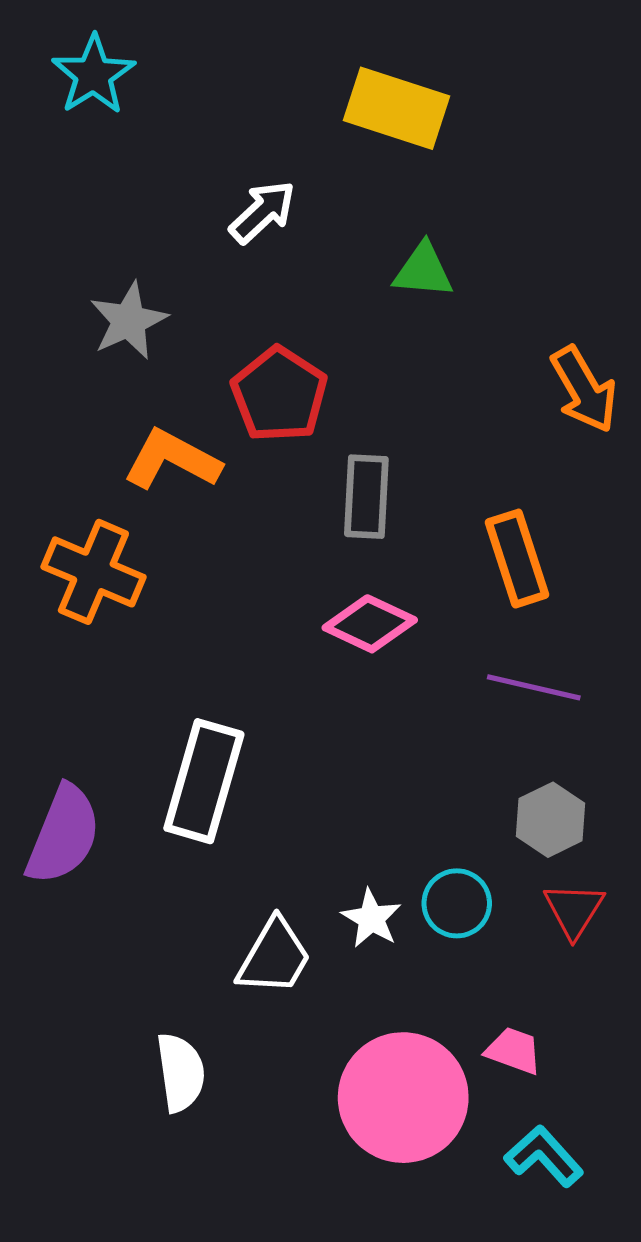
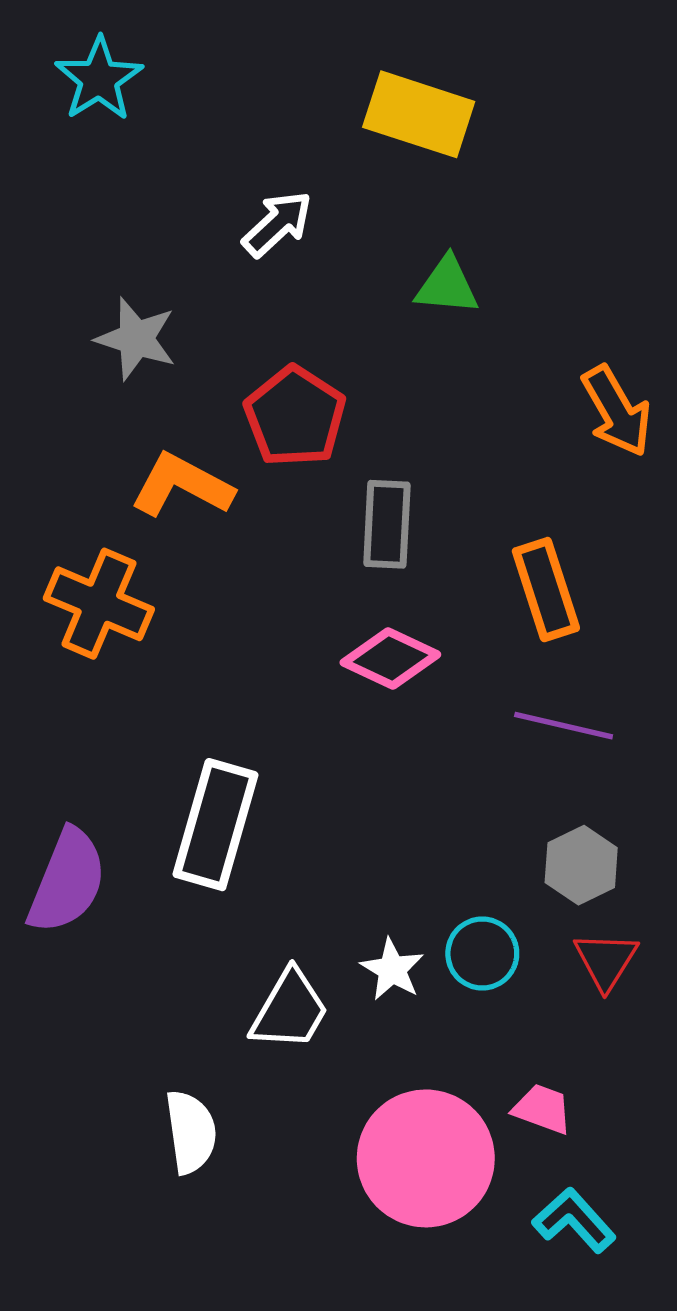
gray star: (129, 321) -> (136, 339), turned -30

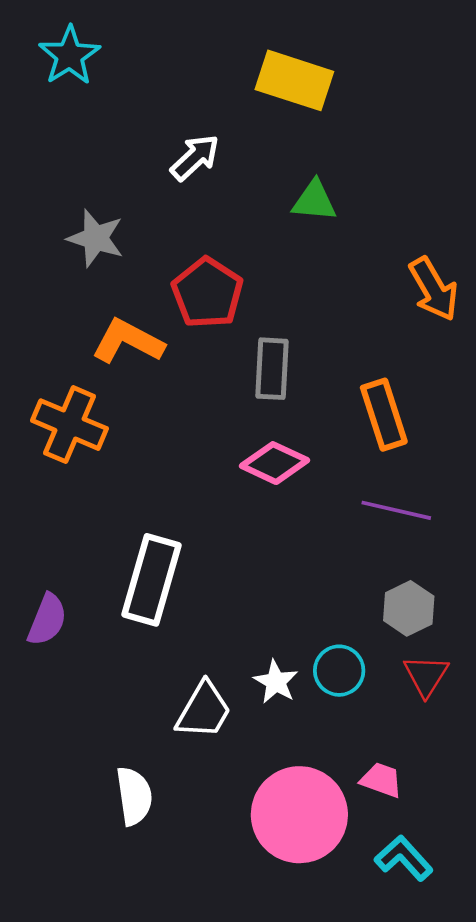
purple semicircle: (67, 881) -> (47, 620), size x0.7

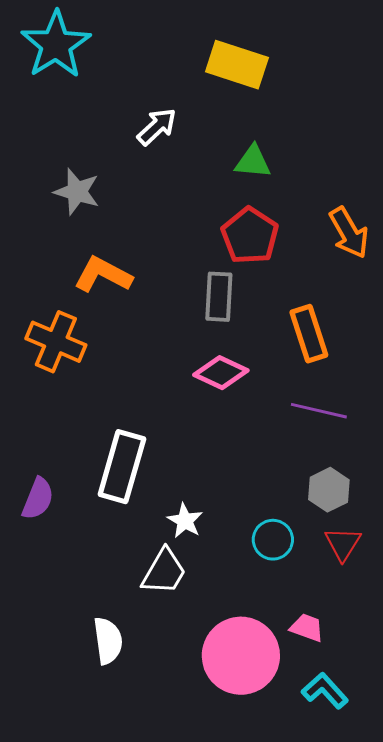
cyan star: (70, 56) -> (56, 45), size x1.4
red pentagon: (207, 293) -> (250, 236), moved
white star: (276, 682) -> (185, 521), moved

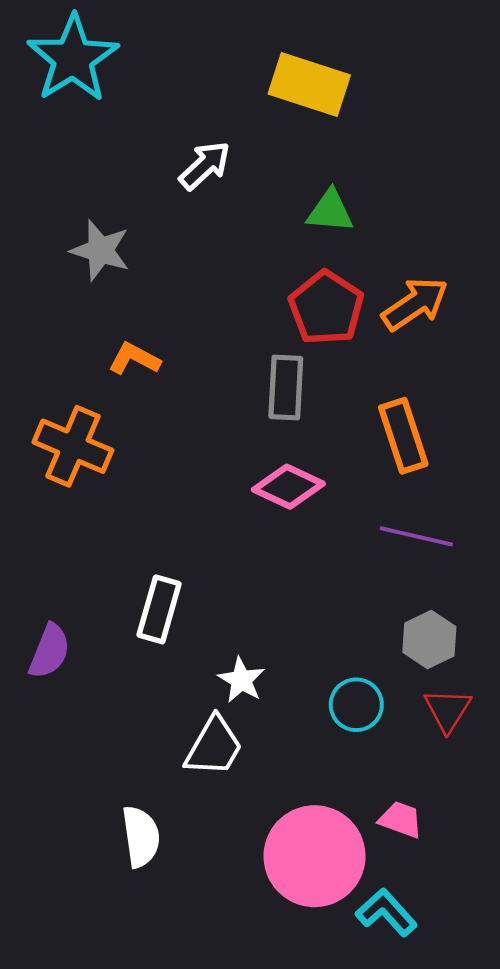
orange arrow: (349, 233) -> (415, 304), moved, turned -94
orange L-shape: (103, 275) -> (134, 359), size x0.7
white rectangle: (122, 467) -> (159, 609), size x0.7
cyan L-shape: (325, 691) -> (386, 912), moved

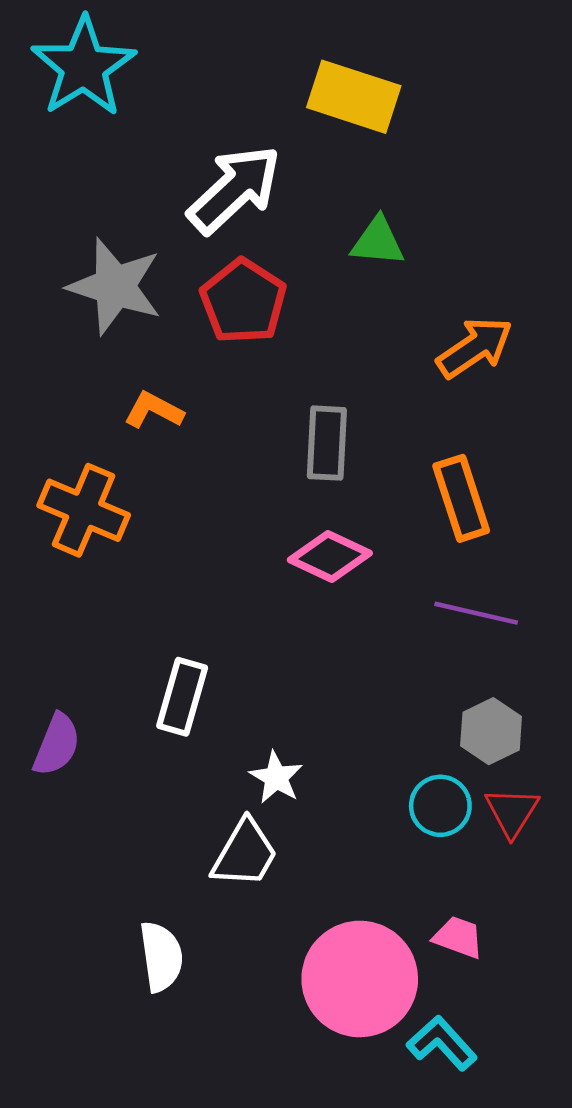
white arrow: (205, 165) -> (234, 189), size x1.6
gray star: (100, 250) -> (115, 286), size x1.4
red pentagon: (326, 308) -> (243, 301), moved
cyan circle: (356, 705) -> (440, 806), moved

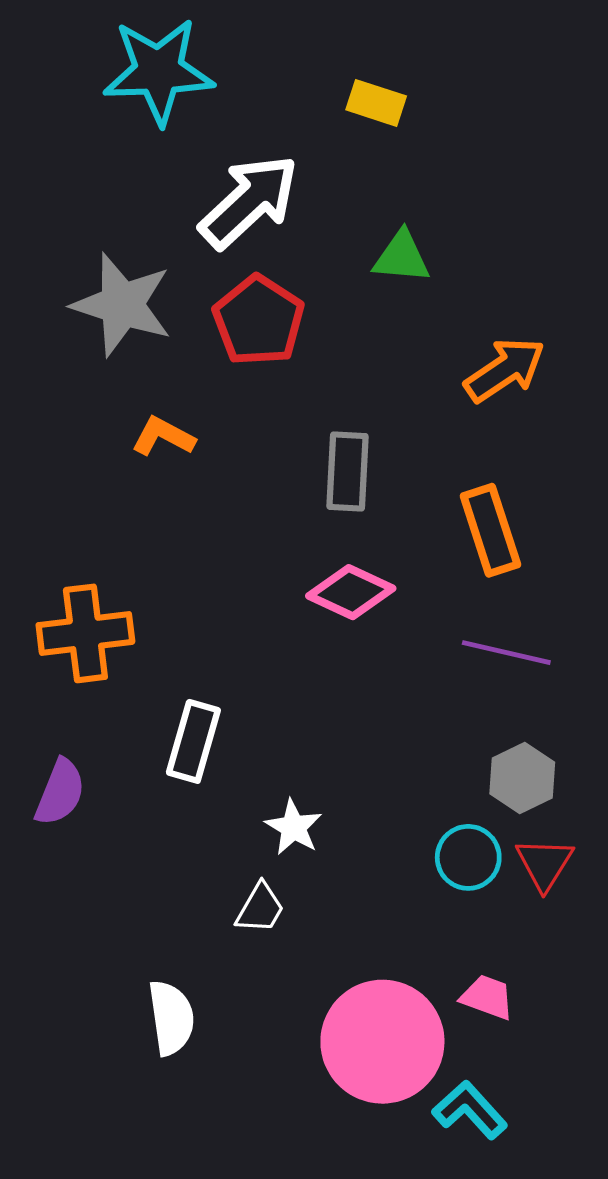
cyan star: (84, 67) -> (158, 71), moved, turned 30
yellow rectangle: (354, 97) -> (376, 103), size x0.6
orange cross: (84, 510) -> (85, 633), moved, turned -30
white trapezoid: (245, 854) -> (260, 908), size x0.7

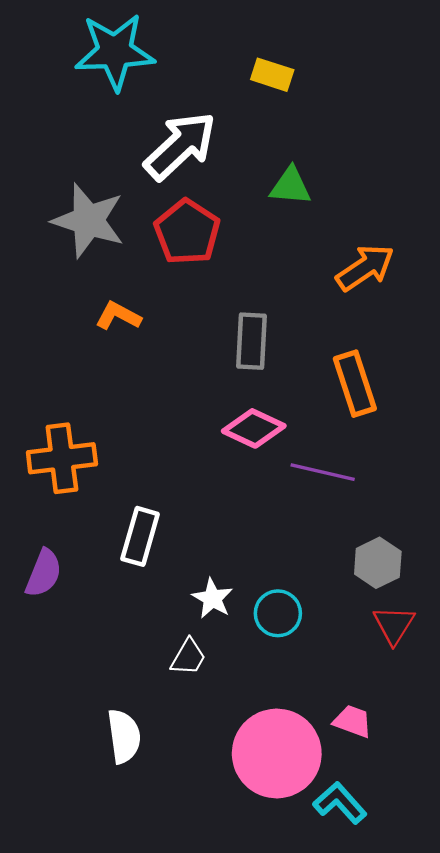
purple line: (506, 653) -> (323, 472), moved
cyan circle: (468, 857) -> (278, 613), moved

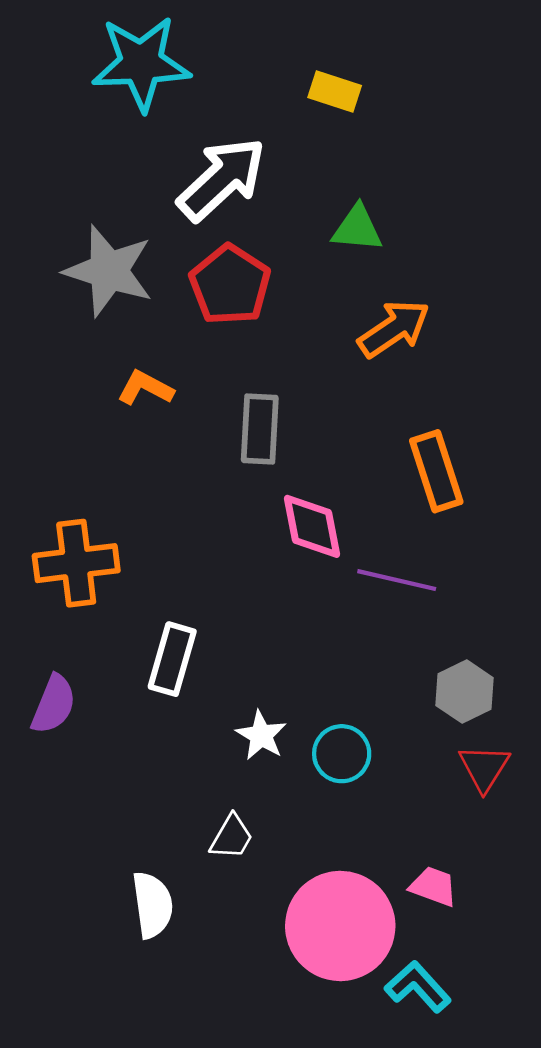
orange arrow: (365, 268) -> (394, 329), moved
gray rectangle: (251, 341) -> (260, 429), moved
pink diamond: (254, 428) -> (312, 526), turned 54
white trapezoid: (188, 657) -> (232, 837), moved

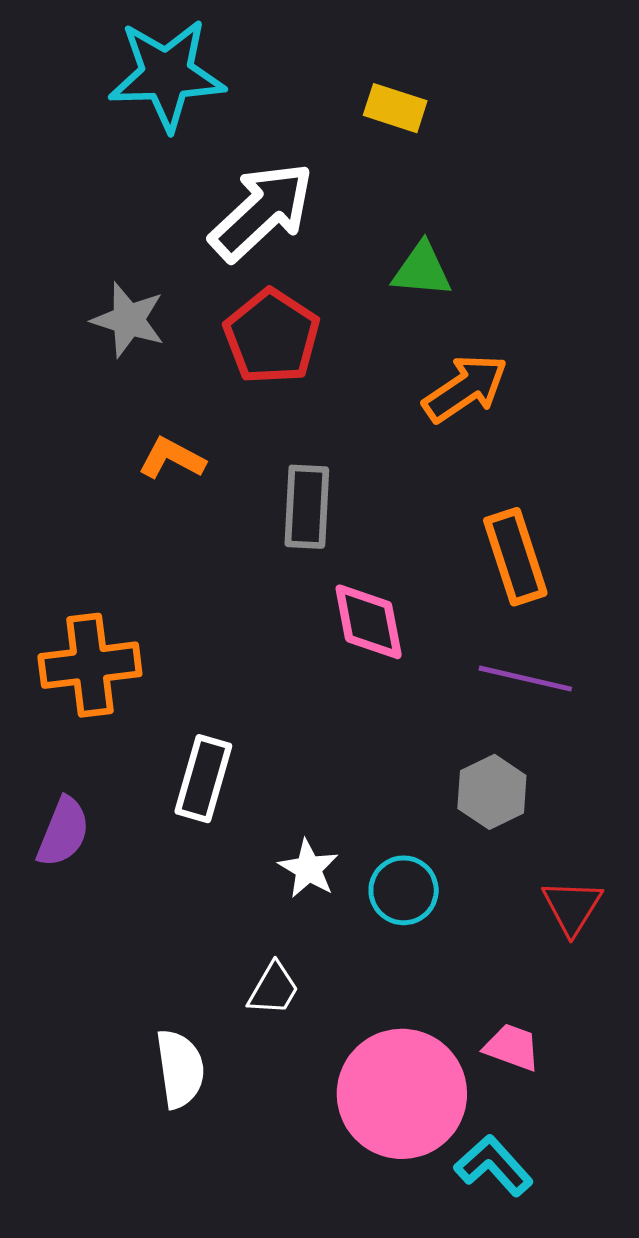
gray star: (109, 271) -> (128, 320), size x0.7
purple line: (397, 580) -> (525, 679), moved
gray hexagon: (464, 692) -> (492, 792), moved

